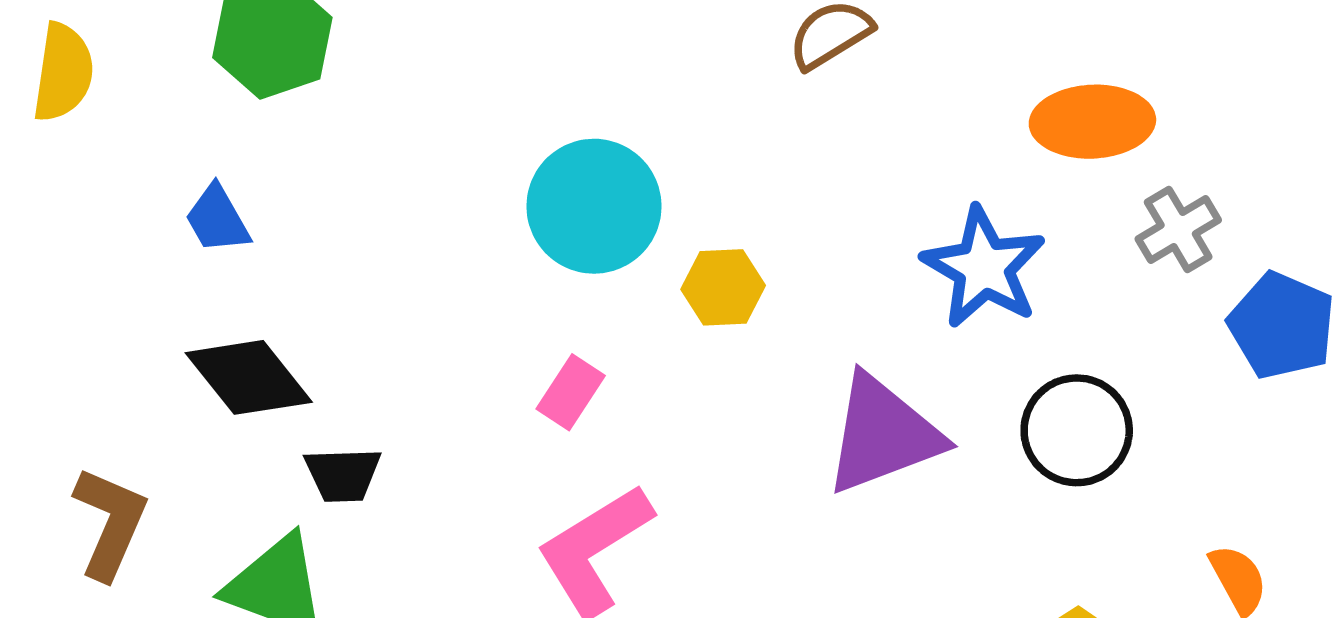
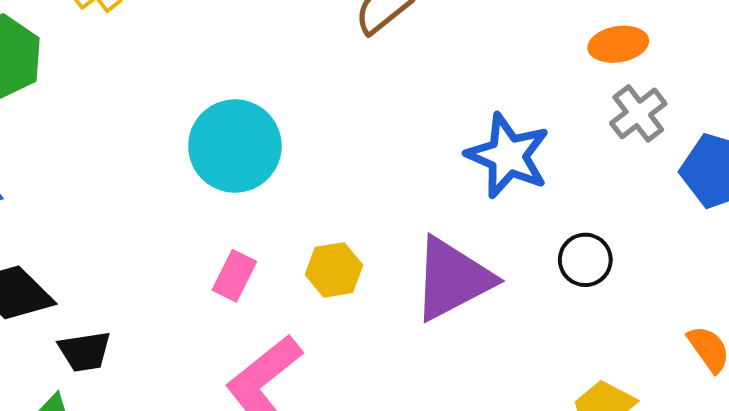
orange ellipse: (1092, 122) -> (618, 44), moved, size x0.7
yellow hexagon: (723, 287) -> (334, 270), moved
black circle: (1077, 430) -> (585, 260), size x0.7

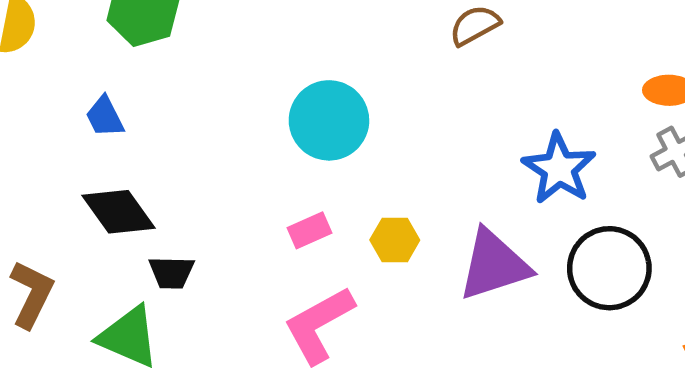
black circle: (585, 260) -> (609, 268), size x1.8
pink rectangle: (234, 276) -> (309, 230), turned 30

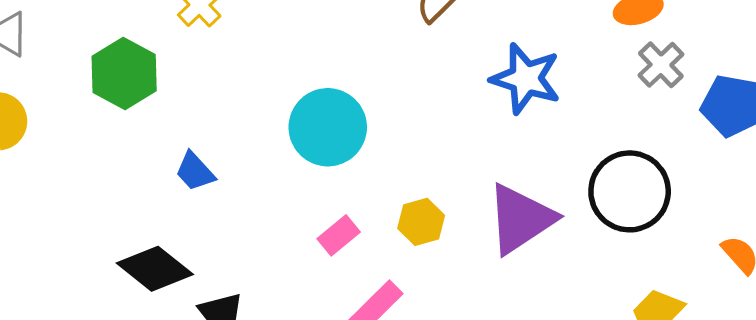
blue trapezoid: (105, 117) -> (195, 171), moved
blue star: (559, 169) -> (526, 79), moved

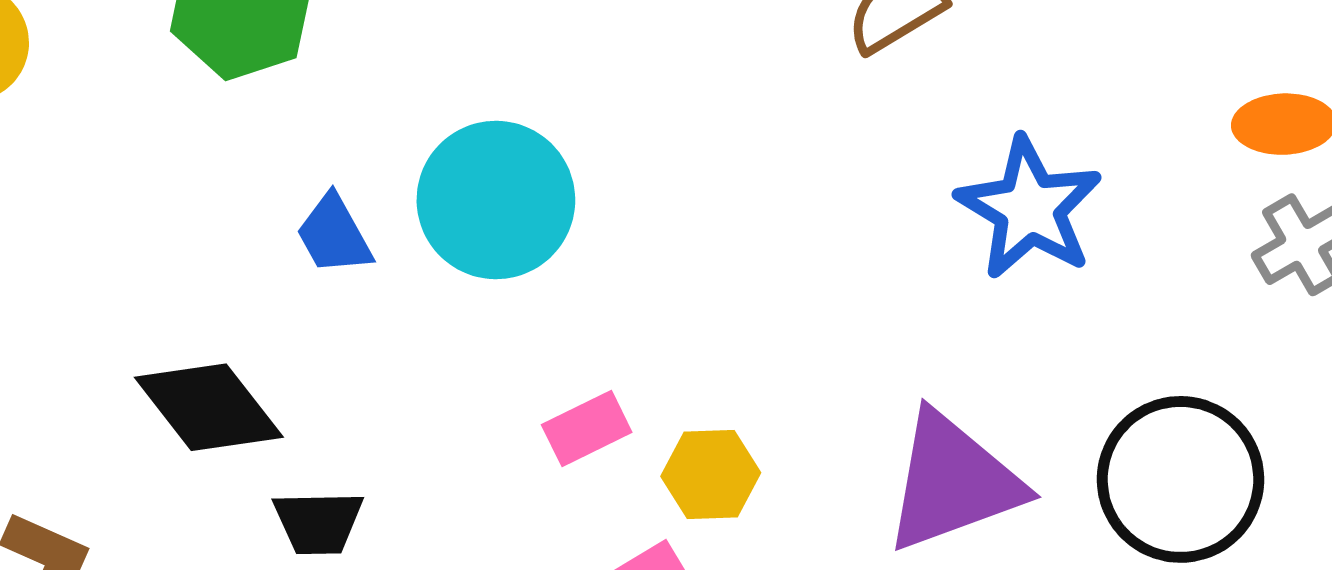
cyan circle: (328, 127) -> (496, 200), moved
yellow hexagon: (421, 222) -> (711, 474), moved

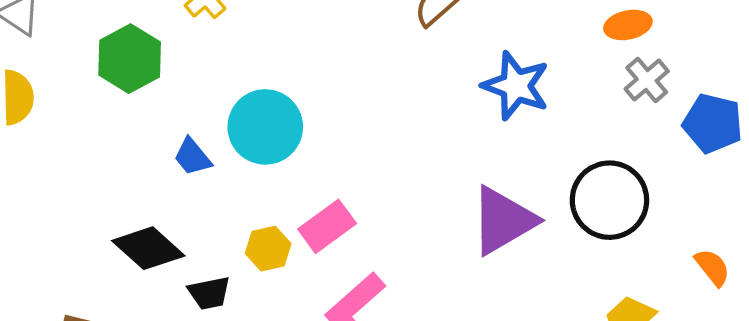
pink rectangle: (587, 429) -> (327, 226), size x1.4
yellow hexagon: (711, 474) -> (268, 249), moved

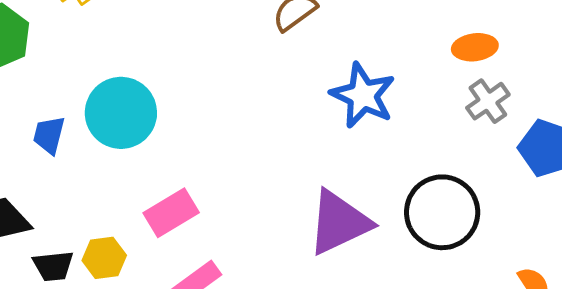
blue trapezoid: (192, 157) -> (49, 135), turned 48
yellow hexagon: (268, 249) -> (104, 258), moved

